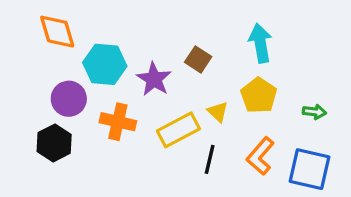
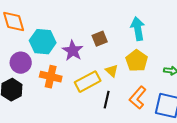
brown square: (198, 59) -> (100, 39), turned 35

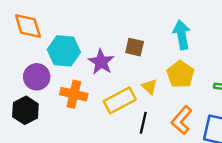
brown square: (100, 39) -> (135, 47), turned 35

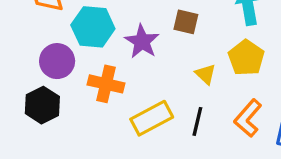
yellow rectangle: (120, 100) -> (152, 118), moved

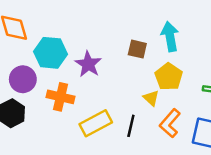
brown square: (186, 22) -> (137, 49), moved
yellow triangle: (206, 74) -> (151, 98), moved

